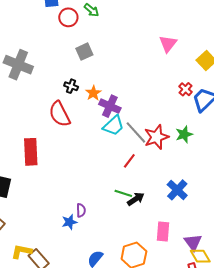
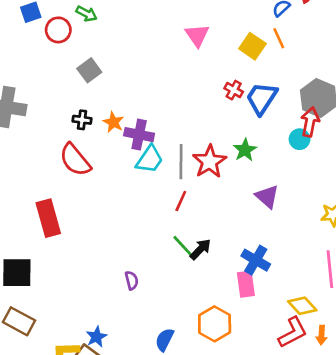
gray line: (136, 132) -> (181, 162), turned 55
blue cross: (177, 190) -> (256, 260), moved
green line: (123, 193) -> (182, 246), turned 42
blue star: (69, 222) -> (96, 337), moved
purple triangle: (193, 242) -> (267, 197), moved

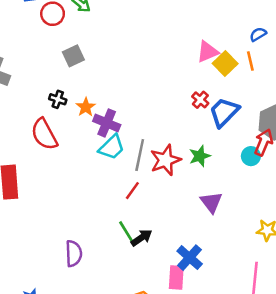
pink triangle: (197, 35) -> (208, 52), moved, turned 30
purple semicircle: (132, 280) -> (74, 253), size x1.5

